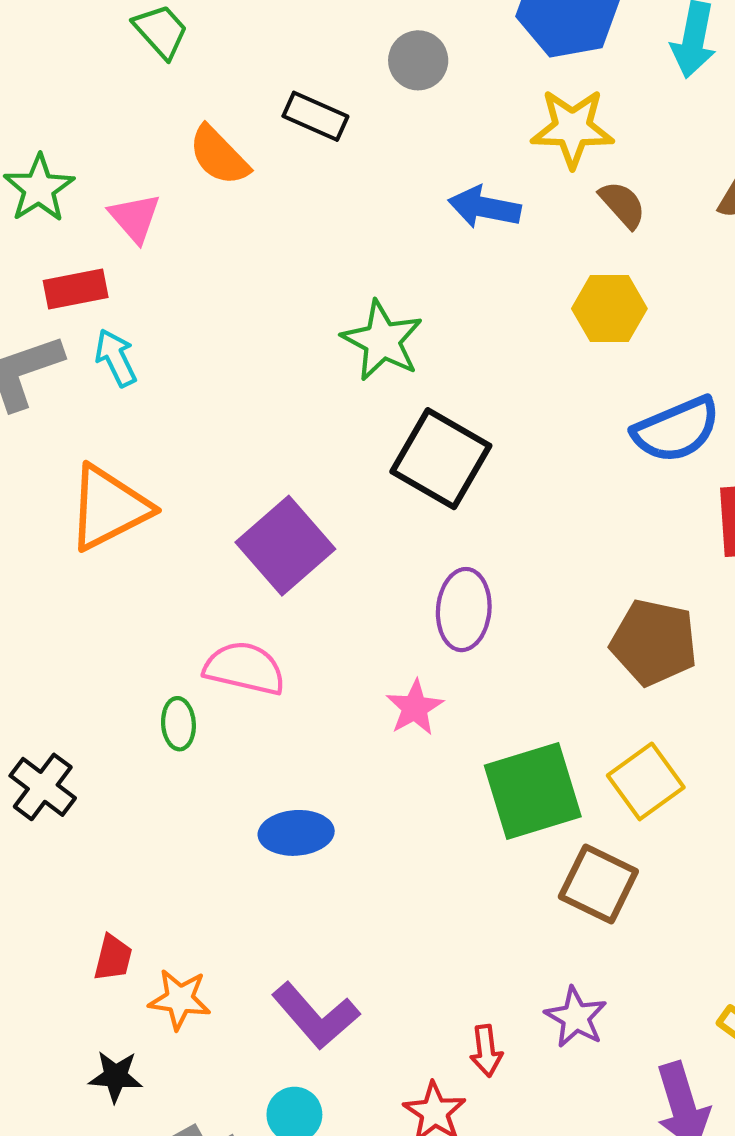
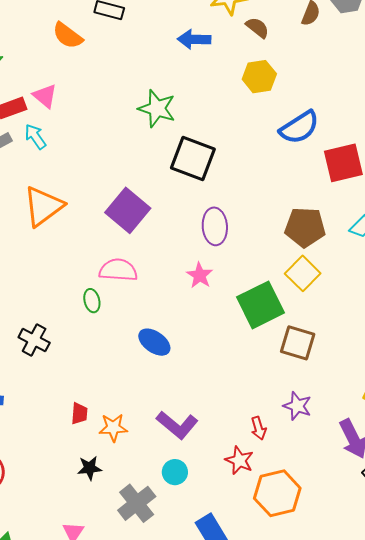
pink triangle: (135, 218) -> (45, 96), moved
yellow square: (646, 781) -> (303, 273), moved
blue ellipse: (296, 833) -> (154, 342), turned 48

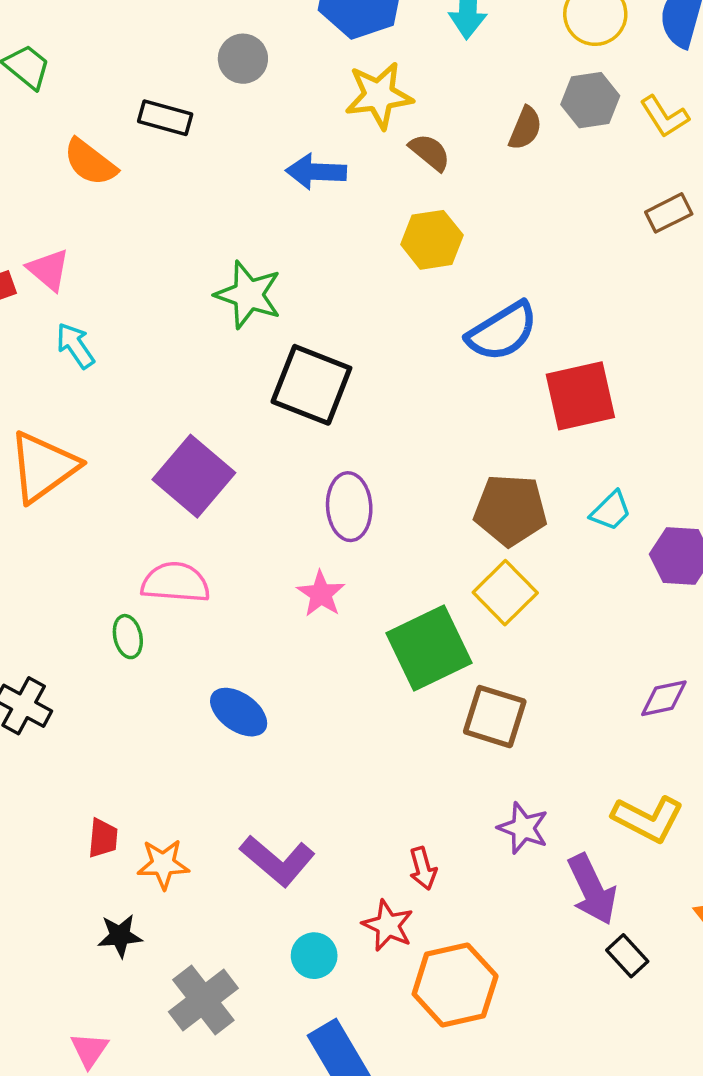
cyan arrow: (35, 137) -> (75, 345), moved
purple star: (297, 406) -> (523, 828), moved
cyan circle: (175, 472) -> (314, 956), moved

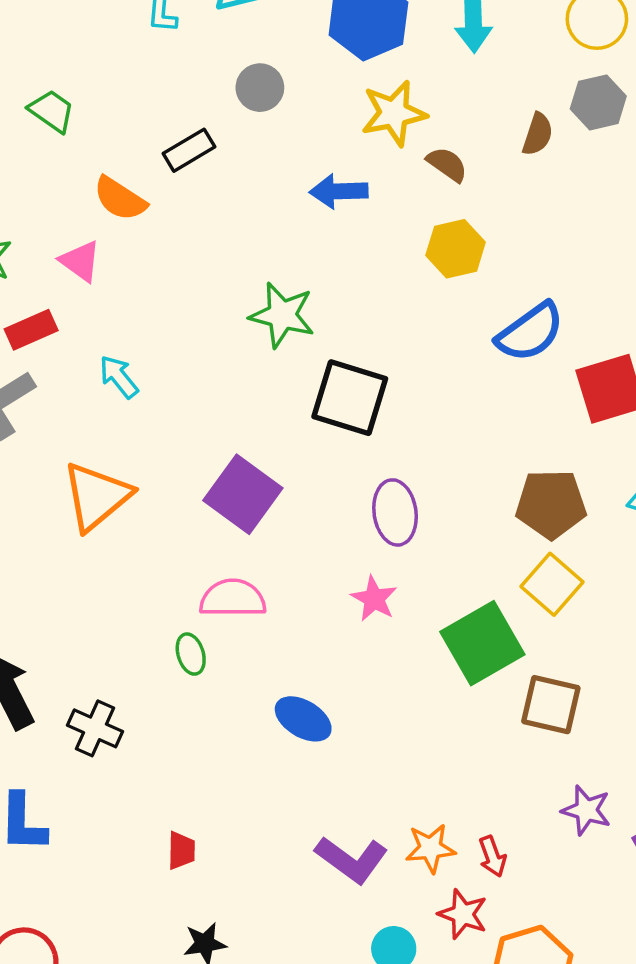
black rectangle: (165, 118) -> (189, 150), turned -42
pink triangle: (49, 270) -> (80, 261), moved
orange star: (163, 864) -> (430, 848), moved

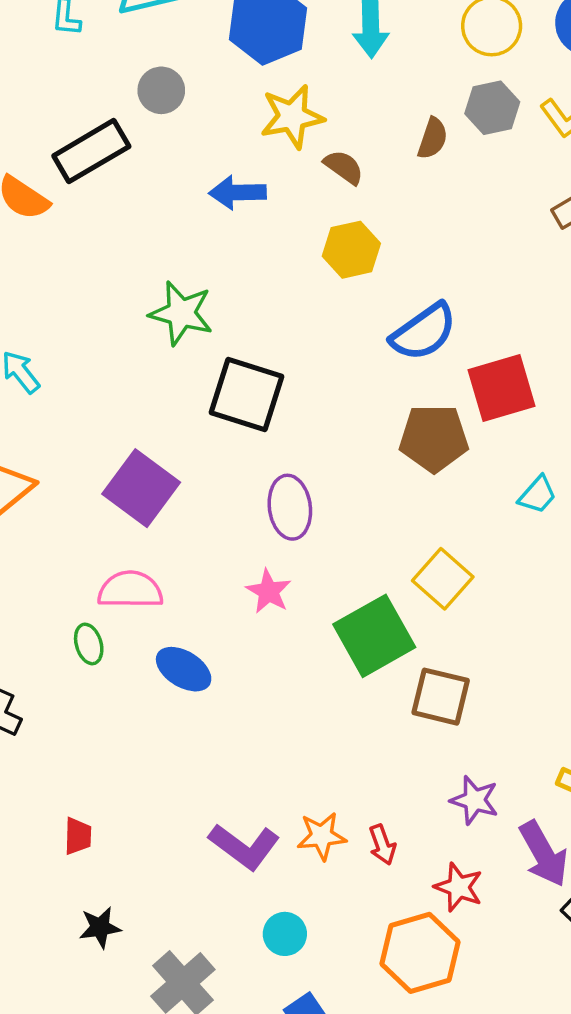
black rectangle: (189, 150) -> (91, 151), size x1.5
brown pentagon: (551, 504) -> (434, 438), moved
blue ellipse: (303, 719) -> (184, 669), moved
red star: (463, 914) -> (459, 887), moved

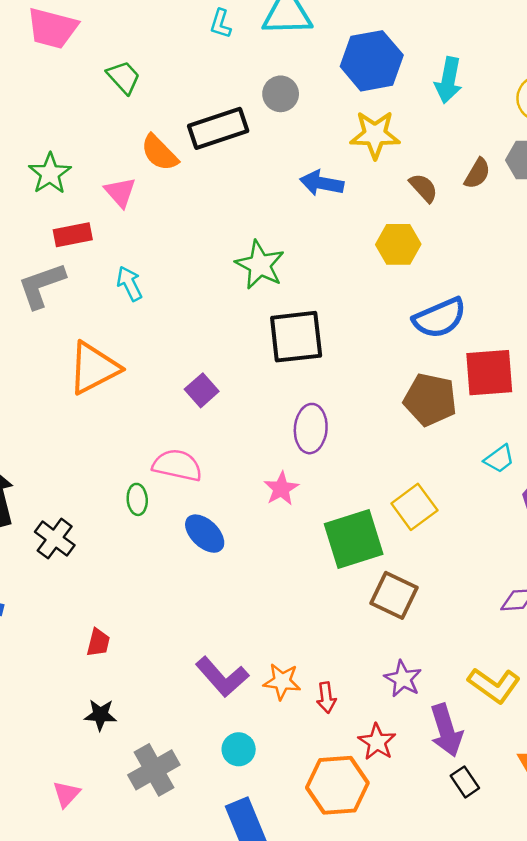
brown semicircle: (344, 167) -> (423, 188), moved
black square: (247, 394) -> (296, 337), turned -36
purple square: (141, 488) -> (202, 390), size x0.6

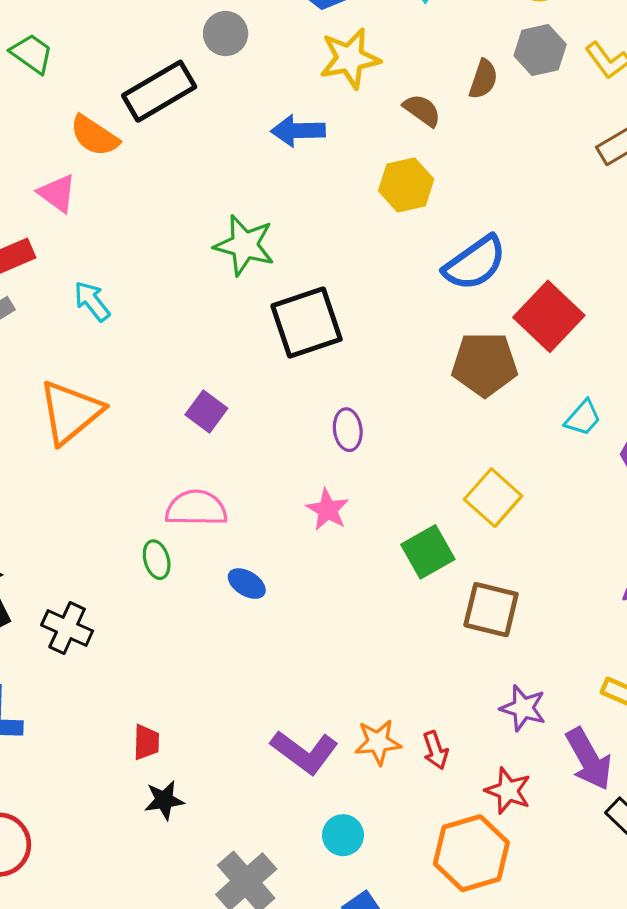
red square: (489, 373) -> (549, 316), turned -30
purple ellipse: (311, 429) -> (348, 430), size x0.7
blue ellipse: (205, 534) -> (247, 584), size x0.7
green square: (354, 539) -> (428, 552), size x0.7
black star: (100, 715) -> (164, 800), moved

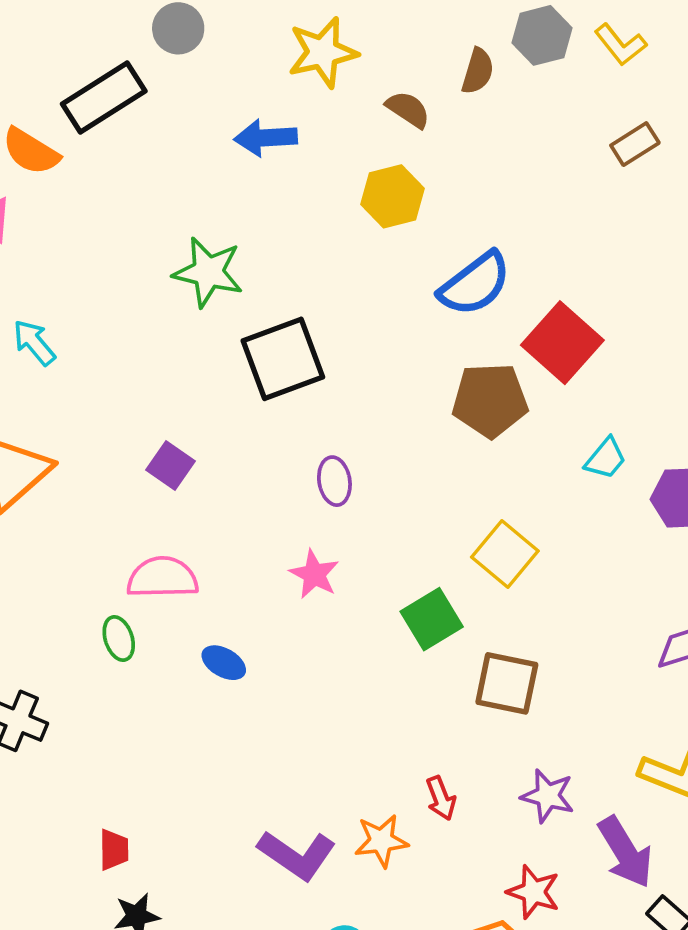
red arrow: (436, 750) -> (441, 798), moved

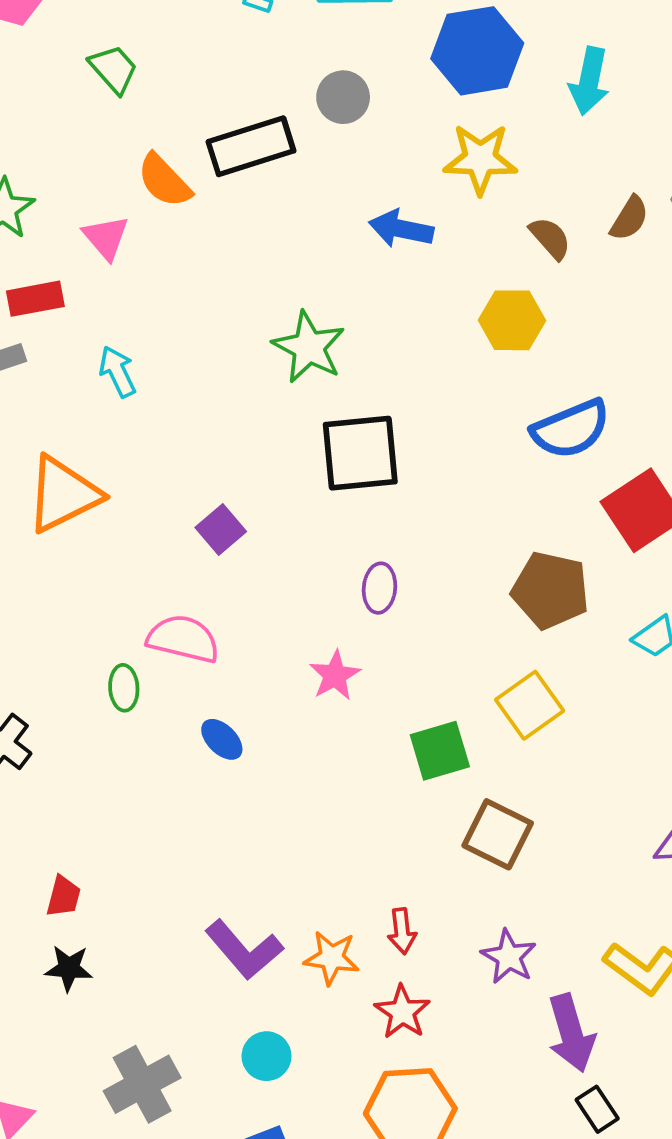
brown pentagon: (490, 400) -> (550, 590), moved
red star: (533, 892) -> (402, 1012), moved

